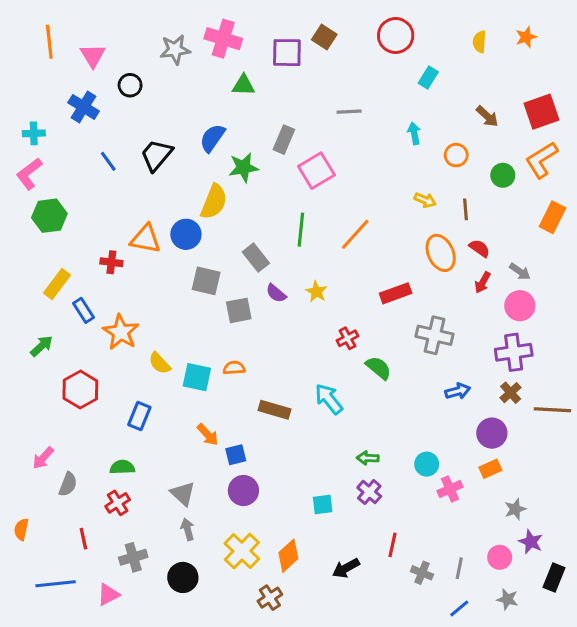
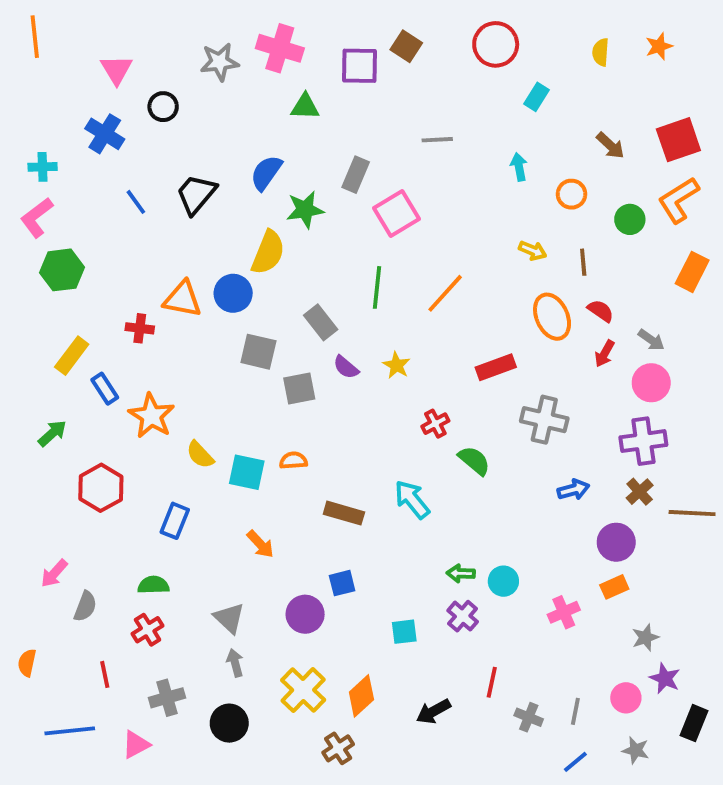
orange line: (49, 42) -> (35, 37), moved
blue square: (236, 455) -> (342, 583), moved
cyan circle: (427, 464) -> (503, 581), moved

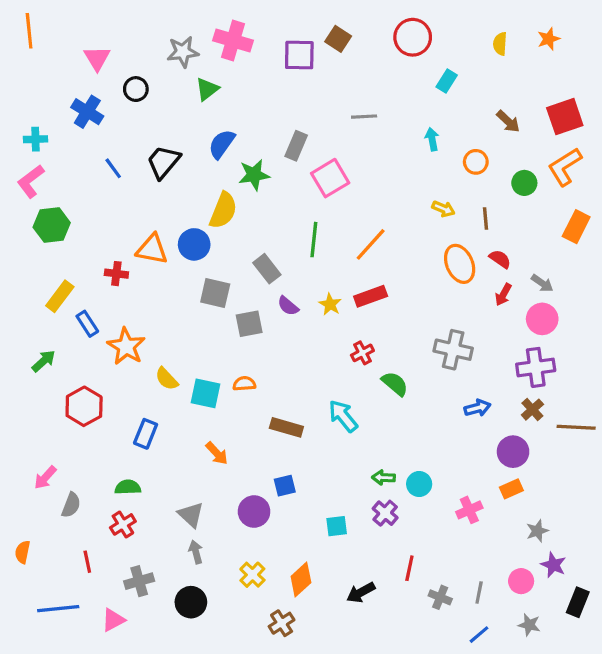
green triangle: (305, 107) -> (207, 89), moved, turned -40
red rectangle: (496, 367) -> (371, 296), moved
yellow cross: (303, 690) -> (252, 575), size x0.7

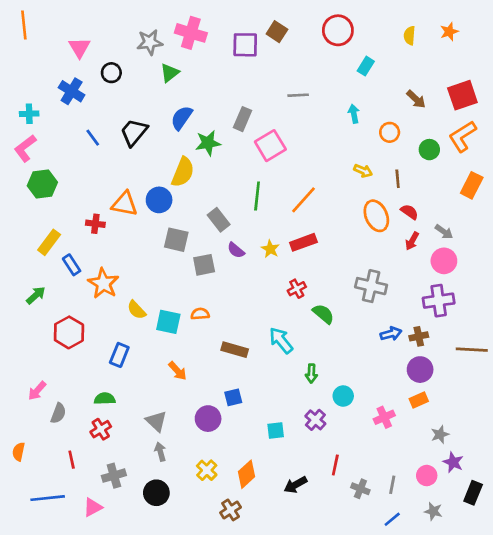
brown cross: (532, 410) -> (419, 336), moved, turned 30
green arrow: (384, 478) -> (311, 373), moved, turned -90

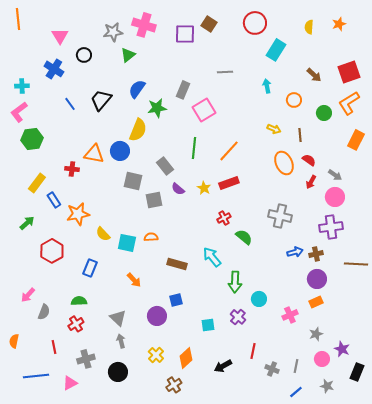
cyan rectangle: (366, 66) -> (276, 50), size x1.5
orange star: (103, 283) -> (78, 214), turned 30
green arrow: (311, 373) -> (235, 282), size x1.5
gray star: (440, 434) -> (316, 334), moved

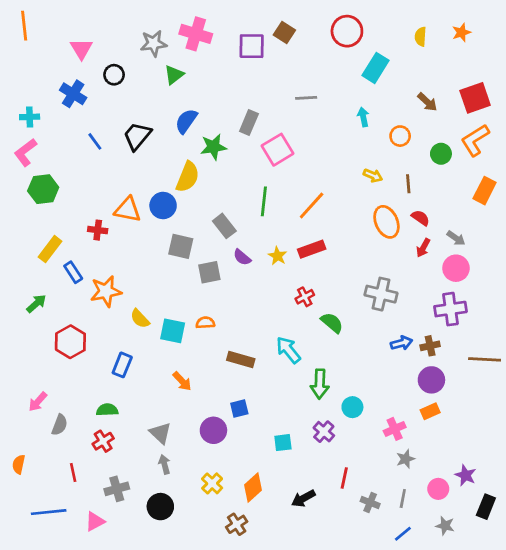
gray star: (316, 334) -> (406, 459), moved

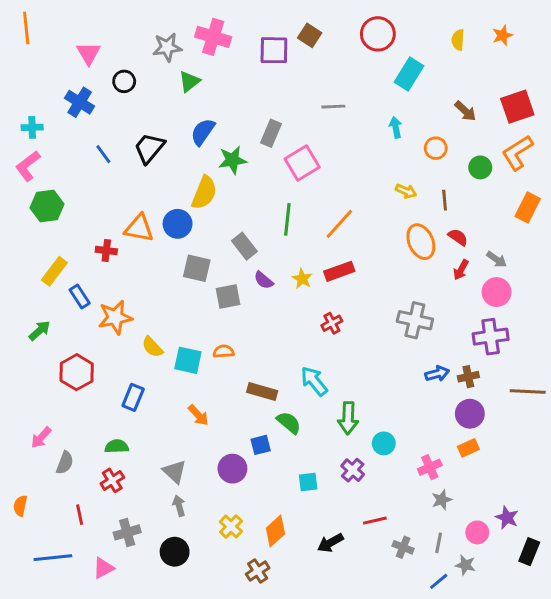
green semicircle: (332, 323) -> (289, 423), moved
red line: (344, 478) -> (375, 521), turned 65
gray star: (445, 526) -> (465, 565), moved

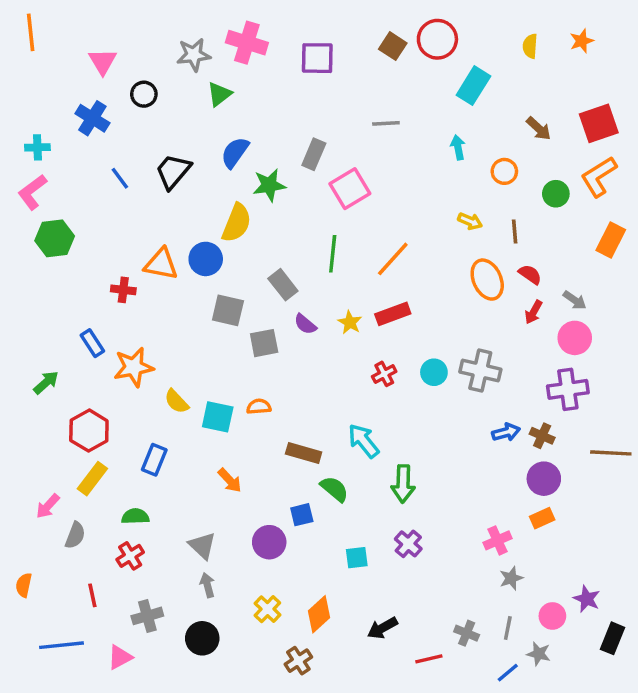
brown square: (310, 35) -> (393, 46), moved
yellow rectangle: (54, 271) -> (92, 479), moved
brown cross: (468, 377) -> (542, 436), turned 36
cyan circle: (384, 443) -> (434, 372), moved
red line: (375, 521) -> (429, 659), moved

